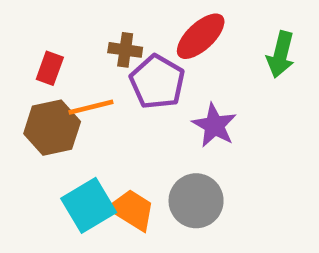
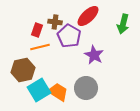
red rectangle: (50, 68) -> (37, 30), moved
brown hexagon: (52, 128) -> (23, 70), moved

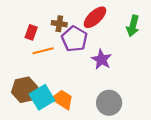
red rectangle: (37, 30) -> (31, 32), moved
brown hexagon: (23, 70) -> (25, 90), moved
gray circle: (86, 88) -> (109, 103), moved

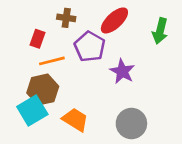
brown cross: (59, 24) -> (66, 18), moved
brown hexagon: (25, 90) -> (43, 90), moved
cyan square: (42, 97) -> (32, 110), moved

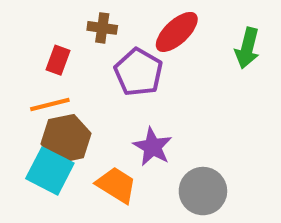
orange line: (52, 61) -> (50, 104), moved
purple star: (122, 71) -> (153, 147), moved
cyan square: (32, 110) -> (50, 171), turned -32

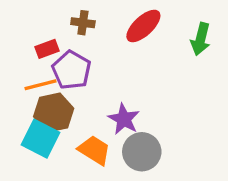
red rectangle: (58, 60) -> (47, 49), turned 50
purple pentagon: (138, 72) -> (72, 70), moved
gray circle: (203, 191) -> (142, 152), moved

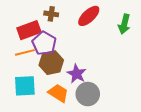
red rectangle: (47, 49) -> (29, 30), size x1.6
brown hexagon: (54, 113) -> (51, 63), moved
cyan square: (41, 139) -> (25, 86), turned -30

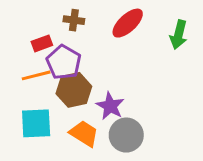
red rectangle: (29, 30) -> (42, 43), size x0.6

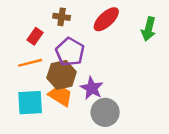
red rectangle: (42, 43) -> (35, 36), turned -35
purple pentagon: (64, 62) -> (70, 52), moved
orange trapezoid: (84, 134) -> (60, 95), moved

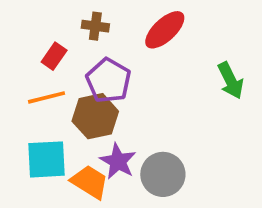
green arrow: (149, 29) -> (231, 81), moved, turned -40
purple star: (92, 88) -> (118, 161), moved
orange trapezoid: (60, 95) -> (90, 182), moved

